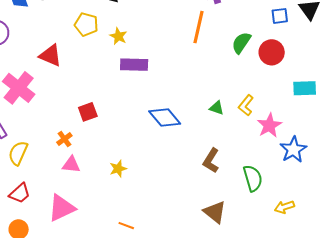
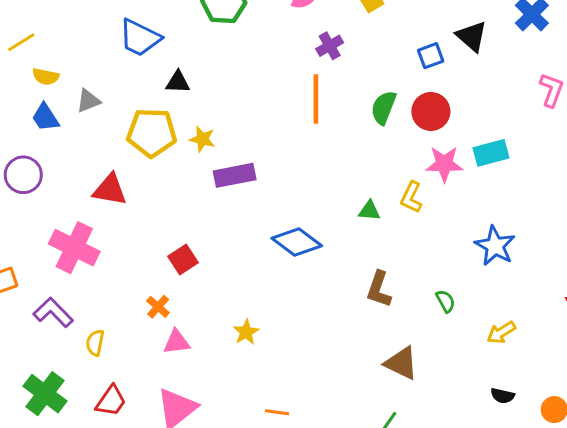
yellow pentagon: (86, 24) -> (152, 133), size x1.4
pink star: (269, 125) -> (444, 164), moved, turned -30
yellow semicircle: (18, 153) -> (95, 343), size x0.7
green semicircle: (253, 178) -> (445, 301), size x0.6

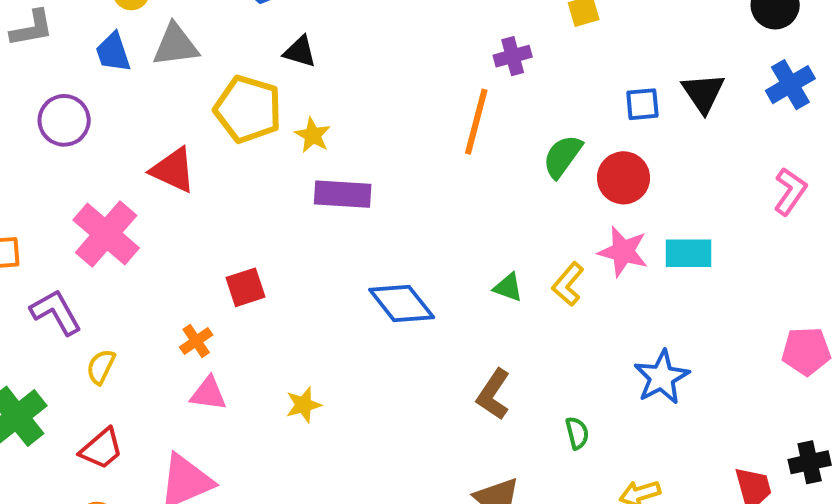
gray triangle: (88, 101) -> (175, 45), size x1.4

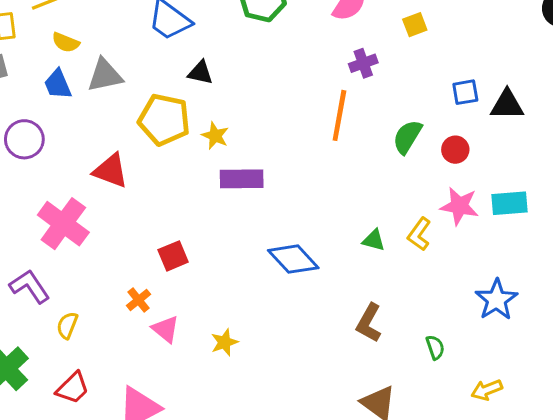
black triangle: (703, 93) -> (507, 105), moved, turned -51
red circle: (624, 178) -> (455, 150), size x0.7
pink triangle: (208, 394) -> (166, 329), moved, turned 36

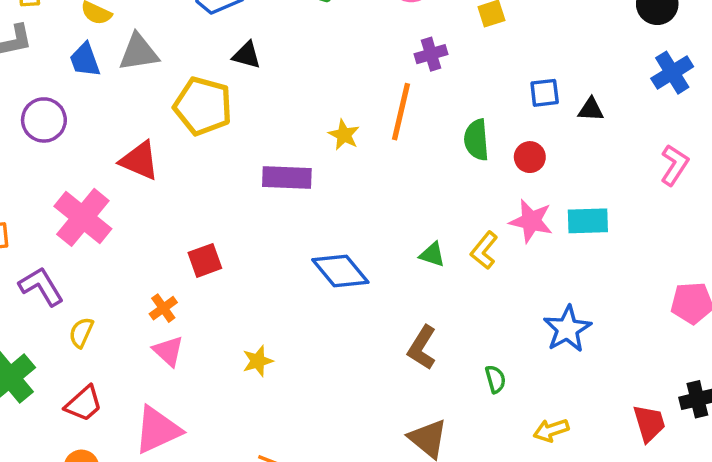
black triangle: (507, 105) -> (591, 109), size x0.7
yellow star: (215, 136) -> (344, 135), moved
green semicircle: (407, 137) -> (476, 140), turned -39
pink triangle: (166, 329) -> (168, 351), moved

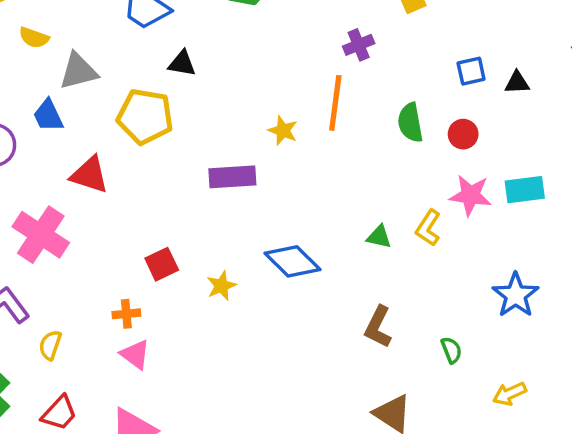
blue trapezoid: (85, 60) -> (48, 116), moved
orange cross: (163, 308) -> (126, 314), turned 36
yellow star: (258, 361) -> (221, 286), moved

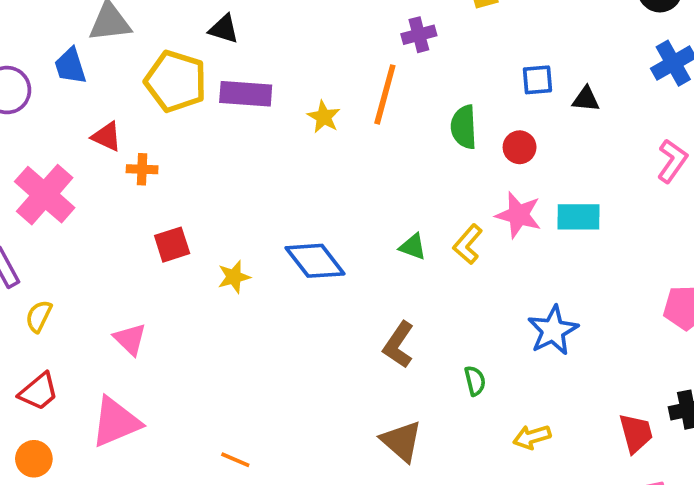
red triangle: (90, 175) -> (107, 137), size x0.7
purple rectangle: (232, 177) -> (246, 94), moved
orange cross: (126, 314) -> (142, 169), moved

